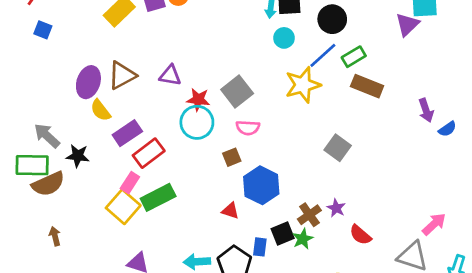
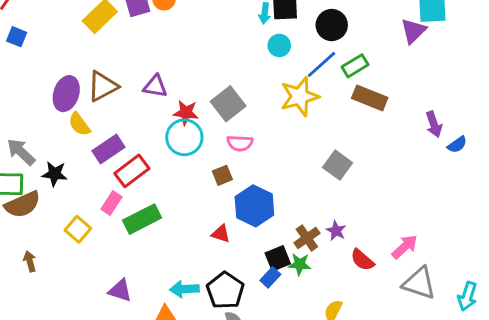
yellow square: (123, 207) -> (78, 229), moved, size x0.7
pink arrow: (434, 224) -> (405, 247), moved
green star: (303, 239) -> (300, 264), turned 30
blue rectangle: (260, 247) -> (270, 277), moved, turned 36

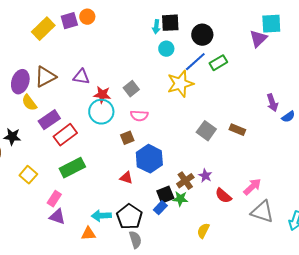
brown rectangle: (370, 98) -> (237, 130), moved, size x0.7
gray square: (228, 104) -> (131, 89), size x0.7
pink rectangle: (111, 203) -> (54, 199), moved

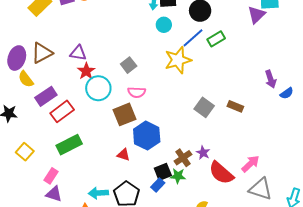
red star: (102, 95) -> (86, 71), moved, turned 30
brown square: (127, 138) -> (125, 114), size x1.6
red semicircle: (223, 196) -> (221, 173), size x1.5

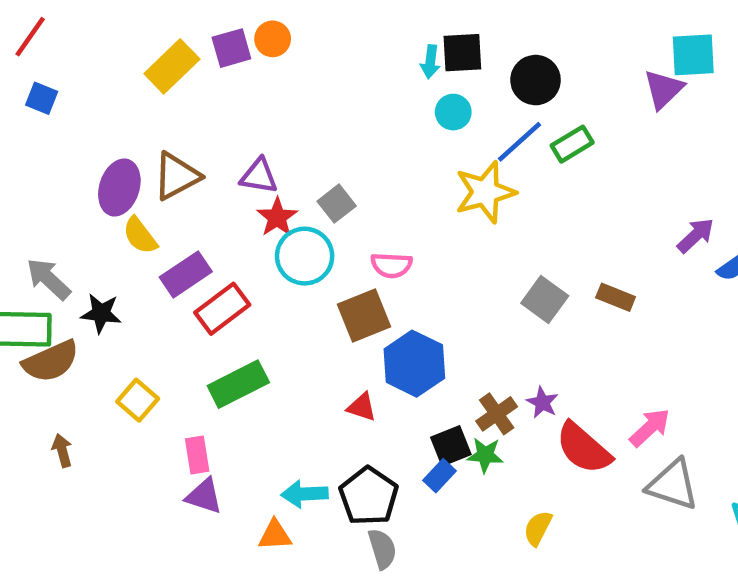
gray square: (129, 65) -> (337, 204), moved
purple arrow: (271, 79) -> (696, 236), turned -114
pink rectangle: (51, 176) -> (197, 455), turned -42

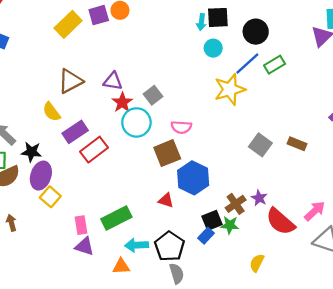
purple ellipse: (119, 188) -> (41, 176), moved
green rectangle: (238, 384) -> (116, 218), moved

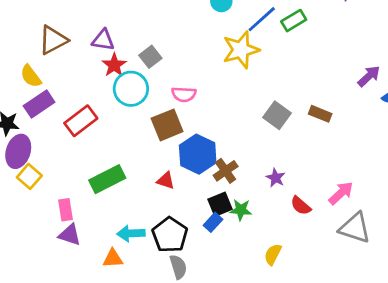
purple rectangle: (75, 132) -> (39, 104), moved
brown cross: (236, 204) -> (226, 171), moved
green rectangle: (116, 218) -> (107, 179), moved
red semicircle: (280, 222) -> (301, 206), size x0.6

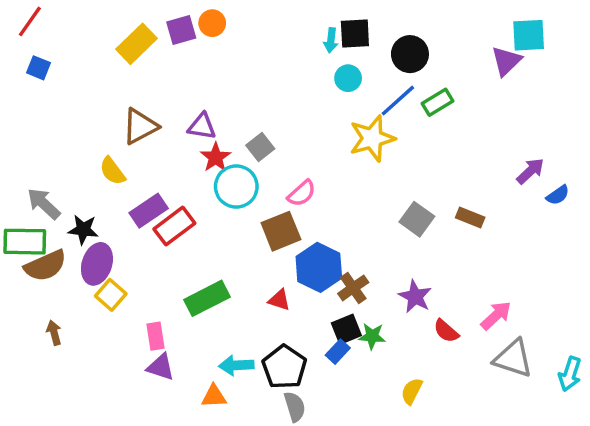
pink semicircle: (184, 94) -> (302, 193), turned -45
purple rectangle: (39, 104) -> (149, 211), moved
purple star: (276, 178) -> (415, 297), size x1.4

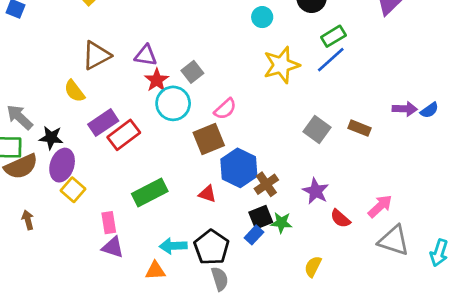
blue line: (398, 101) -> (331, 60), moved
purple arrow: (530, 171) -> (405, 109), moved, turned 45

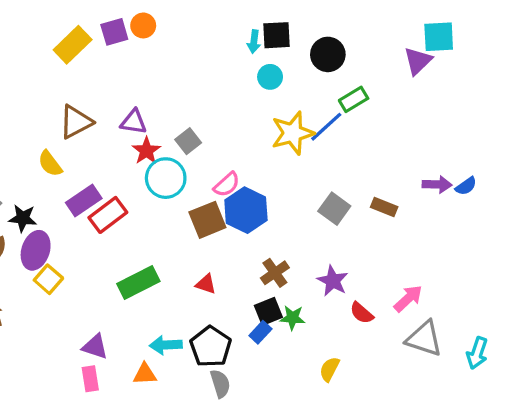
blue line: (331, 60) -> (326, 127), moved
blue hexagon: (239, 168) -> (246, 210), moved
pink rectangle: (109, 223) -> (90, 379), moved

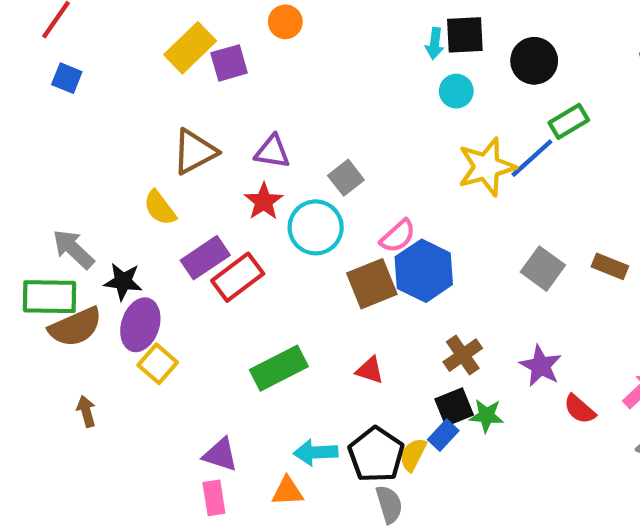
purple square: (114, 32) -> (229, 63), moved
red star: (146, 151) -> (264, 201), moved
yellow semicircle: (329, 369) -> (413, 455), moved

